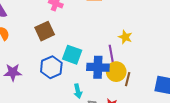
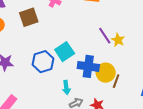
brown square: (45, 31) -> (29, 17), moved
purple line: (111, 54) -> (105, 36), moved, turned -30
cyan square: (72, 55) -> (65, 52), turned 30

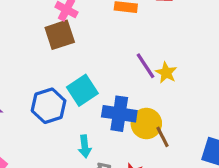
brown square: (29, 17) -> (60, 35), moved
brown line: (116, 81) -> (163, 137), turned -48

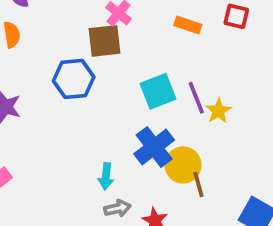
cyan square: (82, 90) -> (158, 91), moved
blue hexagon: (49, 106) -> (74, 79), moved
blue cross: (119, 114) -> (154, 147), turned 32

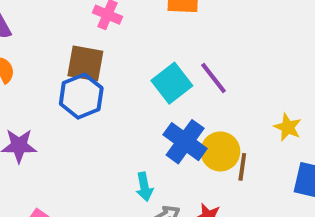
brown square: (104, 41) -> (85, 63), moved, turned 33
yellow star: (218, 111) -> (288, 127), moved
brown line: (198, 184) -> (242, 167), turned 40

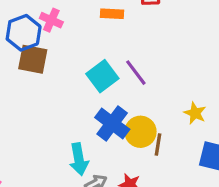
blue hexagon: (81, 96) -> (24, 33), moved
cyan arrow: (144, 187) -> (79, 159), size x1.4

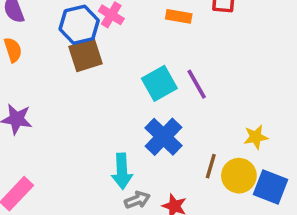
brown square: (33, 59) -> (86, 55), turned -36
yellow star: (195, 113) -> (256, 137), turned 30
yellow circle: (140, 132) -> (239, 176), moved

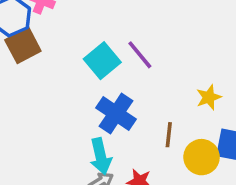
cyan arrow: (122, 171) -> (101, 156), moved
yellow circle: (239, 176) -> (202, 157), moved

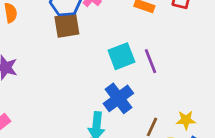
yellow star: (209, 97) -> (186, 120), moved

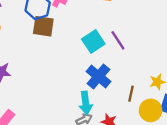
brown square: (67, 25) -> (43, 26), turned 30

